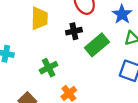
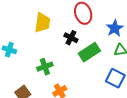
black cross: (74, 31) -> (71, 38), turned 32

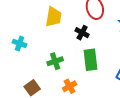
green rectangle: (89, 52) -> (90, 60), moved, turned -65

